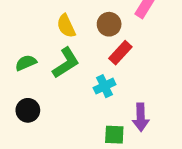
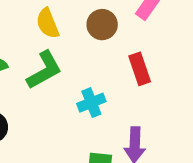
red rectangle: (120, 53) -> (140, 69), moved, turned -65

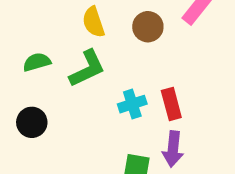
red rectangle: (140, 69) -> (171, 104), moved

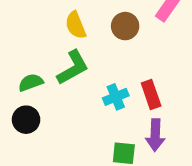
green semicircle: (37, 62) -> (31, 82), moved

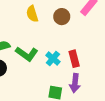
green L-shape: (73, 68) -> (27, 54), moved, turned 60
cyan cross: (116, 97) -> (53, 58), turned -32

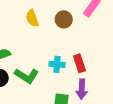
green L-shape: (27, 54) -> (27, 76), moved
cyan cross: (53, 58) -> (57, 64), turned -32

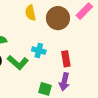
brown circle: (64, 19) -> (58, 18), size x1.5
cyan cross: (57, 64) -> (39, 51), moved

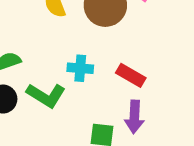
red rectangle: (66, 59) -> (131, 75), turned -42

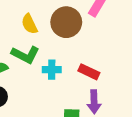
green L-shape: (46, 95) -> (25, 55), moved

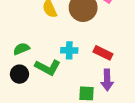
green L-shape: (25, 55) -> (48, 67), moved

